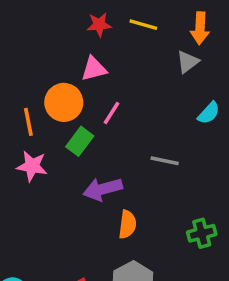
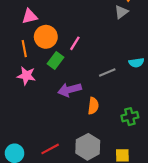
pink triangle: (94, 69) -> (30, 16), moved
cyan semicircle: (209, 113) -> (136, 63), moved, turned 40
gray line: (165, 161) -> (107, 72), turned -35
orange semicircle: (127, 224) -> (93, 106), moved

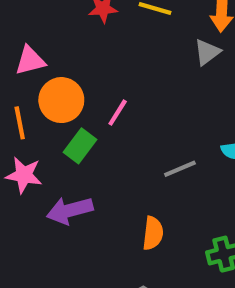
purple arrow: (70, 90) -> (70, 210), moved

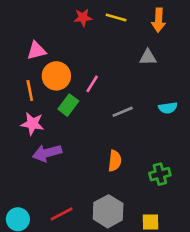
gray triangle: (207, 52) -> (148, 57), moved, turned 36
gray line: (180, 169) -> (123, 112), moved
purple arrow: (70, 210) -> (47, 153), moved

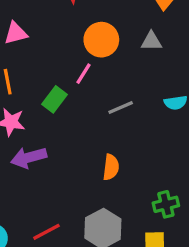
orange circle: (56, 76) -> (101, 40), moved
green cross: (160, 174) -> (166, 204), moved

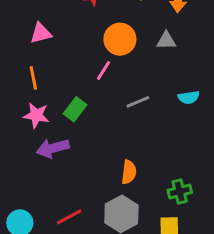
green rectangle: (54, 99) -> (75, 109), moved
orange semicircle: (111, 167) -> (129, 172), moved

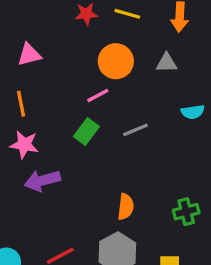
pink line: (103, 71) -> (98, 96), turned 30
cyan semicircle: (189, 97) -> (193, 112), moved
green rectangle: (75, 109) -> (86, 132), moved
green cross: (180, 191) -> (186, 212), moved

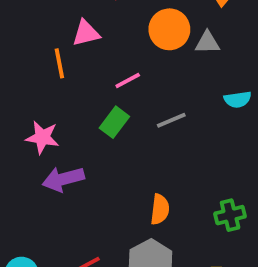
pink triangle: (29, 55) -> (86, 33), moved
orange circle: (116, 61) -> (169, 29), moved
orange line: (21, 104) -> (59, 63), moved

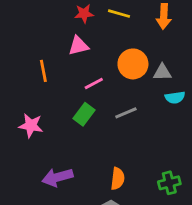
orange circle: (169, 29) -> (133, 64), moved
pink triangle: (86, 33) -> (78, 46), moved
gray triangle: (207, 43) -> (162, 72), moved
purple arrow: (63, 179) -> (57, 177), moved

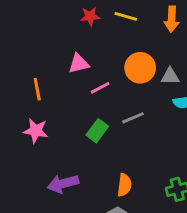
pink triangle: (78, 46) -> (79, 63), moved
orange line: (43, 71) -> (37, 89), moved
green rectangle: (84, 114) -> (97, 131), moved

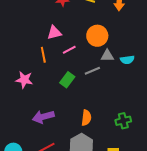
gray triangle: (170, 76) -> (107, 56), moved
orange line: (37, 89) -> (43, 55), moved

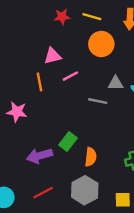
orange circle: (97, 36) -> (101, 44), moved
gray line: (92, 71) -> (98, 101), turned 35
green rectangle: (67, 80) -> (68, 141), moved

